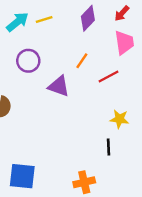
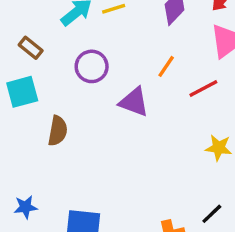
black line: (108, 147) -> (212, 214), moved, turned 49

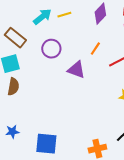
brown rectangle: (31, 48) -> (15, 38), size x1.5
brown semicircle: (58, 131) -> (13, 87), moved

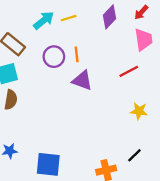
orange line: (95, 49) -> (77, 54), moved, turned -40

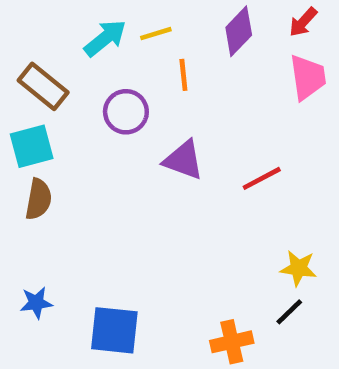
orange line: (77, 54) -> (183, 75), moved
red line: (129, 71) -> (262, 178), moved
yellow star: (139, 111) -> (298, 268), moved

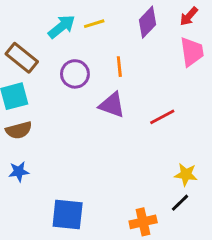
orange line: (183, 75) -> (119, 67), moved
brown semicircle: (39, 199) -> (19, 130), turned 65
blue star: (36, 303) -> (19, 172), moved

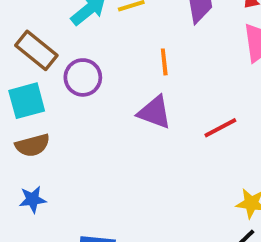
purple circle: (75, 74) -> (83, 77), moved

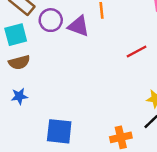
purple triangle: (154, 112) -> (79, 26), moved

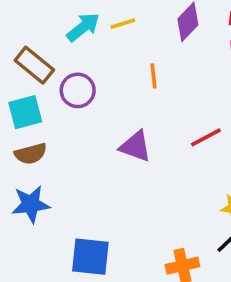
purple triangle: (79, 26) -> (135, 146), moved
blue star: (19, 96) -> (31, 204), size x1.5

